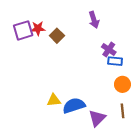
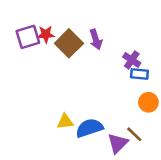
purple arrow: (94, 20) -> (96, 39), moved
brown square: (57, 36) -> (69, 43), size x1.5
brown line: (122, 111) -> (134, 134), moved, turned -40

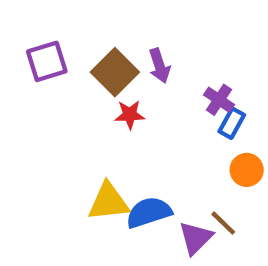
red star: (46, 34) -> (130, 115), moved
blue rectangle: (139, 74) -> (232, 123), turned -66
yellow triangle: (65, 121) -> (108, 202), size x1.5

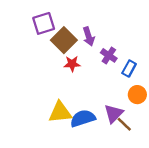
purple square: (47, 61) -> (44, 23), moved
purple cross: (219, 100) -> (109, 55), moved
purple triangle: (196, 238) -> (114, 114), moved

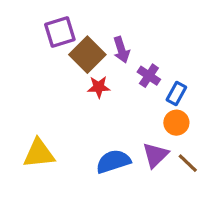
orange circle: (137, 95) -> (176, 123), moved
yellow triangle: (60, 112) -> (39, 153), moved
brown line: (124, 124) -> (188, 163), moved

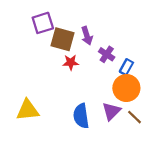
brown square: (87, 55) -> (63, 39), turned -30
orange circle: (176, 123) -> (126, 88), size x1.5
blue semicircle: (113, 161) -> (81, 116), turned -80

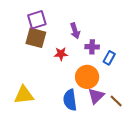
brown square: (63, 39) -> (36, 38), moved
purple cross: (107, 54) -> (92, 47), turned -32
orange circle: (126, 88) -> (87, 77), moved

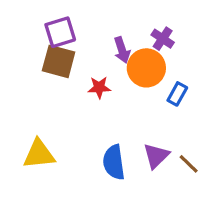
purple cross: (92, 47) -> (163, 39), moved, turned 32
orange circle: (87, 77) -> (146, 68), moved

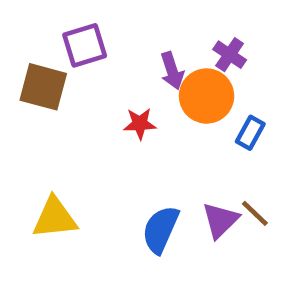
brown square: (59, 61) -> (43, 87), moved
blue semicircle: (114, 162) -> (161, 229), turned 32
brown line: (189, 164) -> (255, 213), moved

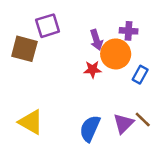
purple cross: (230, 55) -> (129, 31), turned -30
red star: (140, 124) -> (93, 69), moved
yellow triangle: (55, 218) -> (31, 122), turned 36

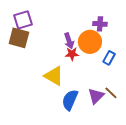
purple square: (48, 26) -> (23, 20), moved
purple arrow: (96, 40) -> (69, 41), moved
yellow triangle: (31, 122) -> (54, 76), moved

